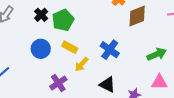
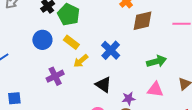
green pentagon: (63, 20) -> (69, 14), turned -30

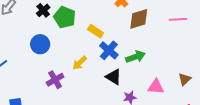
yellow rectangle: (71, 42) -> (96, 31), moved
green arrow: (157, 61) -> (135, 57), moved
black triangle: (103, 85) -> (114, 77), moved

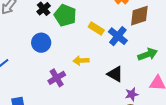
blue cross: (109, 50) -> (118, 36), moved
green arrow: (135, 57) -> (148, 54), moved
yellow arrow: (80, 63) -> (81, 61), turned 42

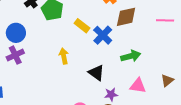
blue circle: (41, 43) -> (16, 33), moved
yellow arrow: (81, 61) -> (64, 56), turned 77
purple cross: (57, 78) -> (15, 55), moved

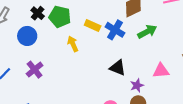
blue circle: (16, 33) -> (27, 36), moved
yellow arrow: (64, 56) -> (73, 44), moved
green arrow: (131, 56) -> (147, 32), moved

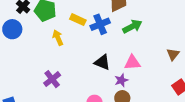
blue cross: (115, 30) -> (100, 24), turned 36
purple cross: (35, 70) -> (52, 79), moved
pink triangle: (161, 71) -> (132, 63), moved

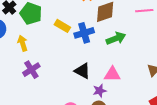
yellow arrow: (58, 38) -> (23, 43), moved
purple cross: (52, 79) -> (31, 70), moved

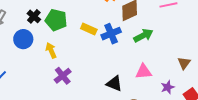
black triangle: (82, 71) -> (114, 83), moved
purple star: (100, 91) -> (168, 87), moved

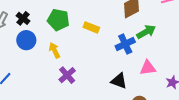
black cross: (34, 16) -> (23, 18), moved
blue cross: (111, 34) -> (125, 44), moved

